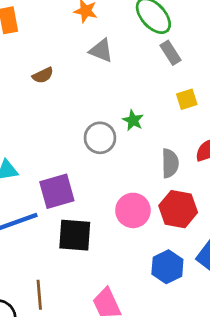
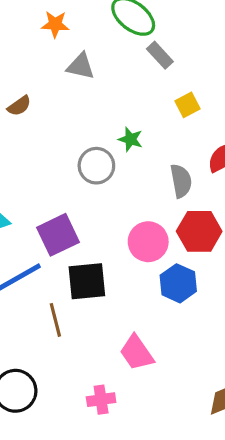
blue hexagon: (167, 267) -> (178, 283), moved
brown line: (39, 295) -> (55, 320), moved

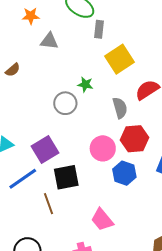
gray rectangle: (160, 55) -> (99, 29), turned 54
yellow square: (187, 105) -> (120, 59), size x1.8

